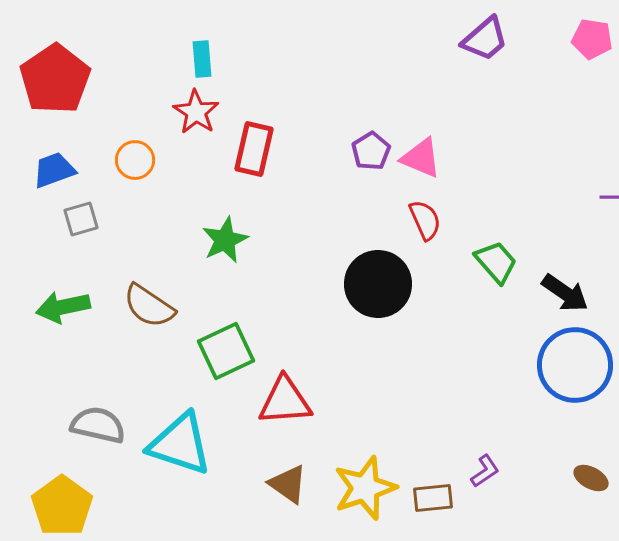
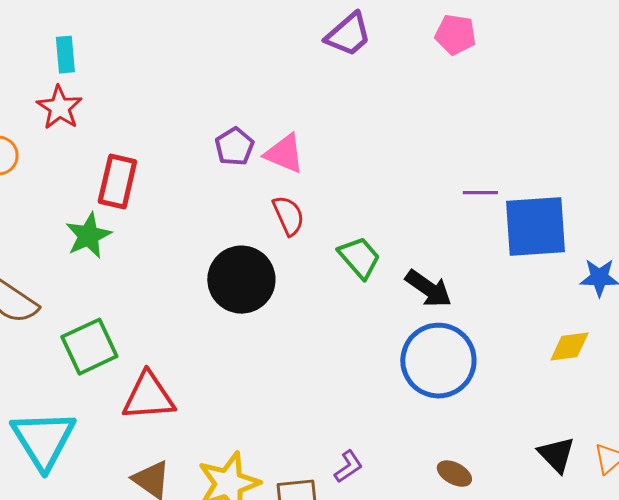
red rectangle: (254, 149) -> (117, 182), moved
cyan triangle: (180, 444) -> (43, 440), turned 40

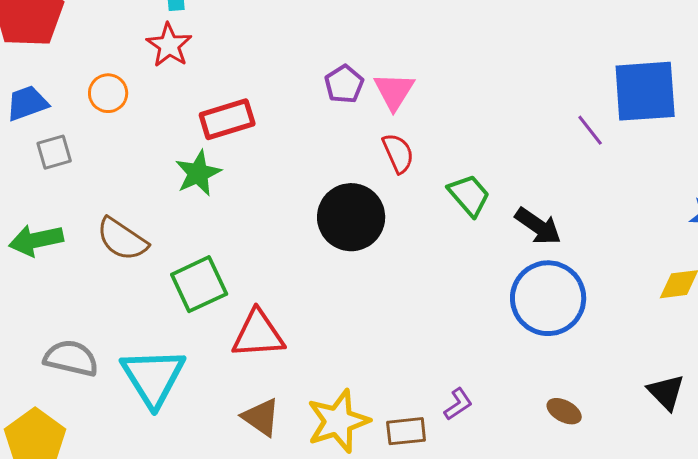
pink triangle: (284, 154) -> (394, 91), turned 39
red rectangle: (117, 182) -> (227, 119), turned 60
purple line: (480, 193) -> (590, 130), turned 52
blue square: (535, 227) -> (645, 91), moved

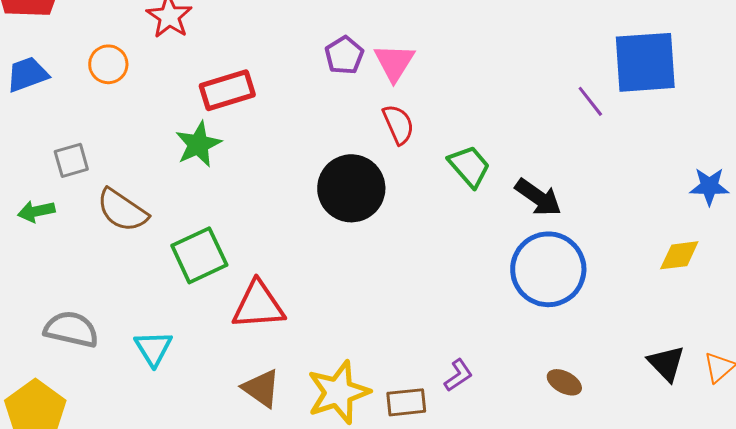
gray square: (54, 152) -> (71, 160), moved
green arrow: (36, 240) -> (36, 211), size x0.7
cyan triangle: (153, 377) -> (153, 348), size x0.6

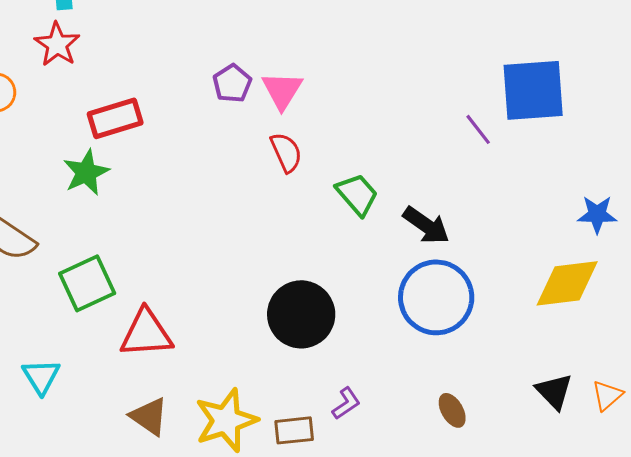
black circle: (351, 188) -> (301, 314), moved
yellow diamond: (679, 255) -> (567, 283), size x1.6
brown ellipse: (564, 382) -> (452, 410), turned 32

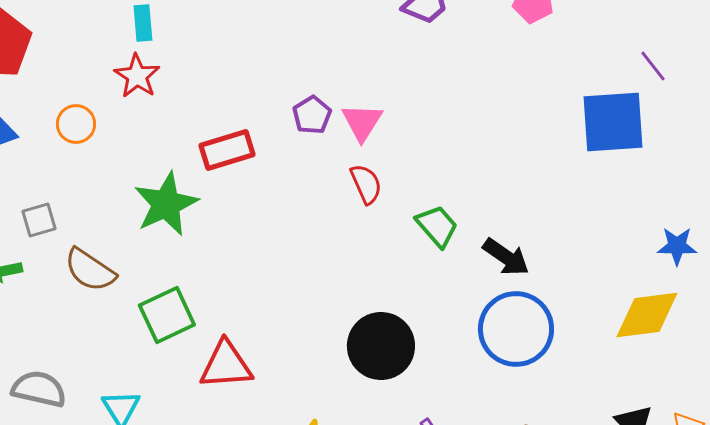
red rectangle: (115, 118) -> (227, 150), moved
purple line: (478, 129) -> (653, 66), moved
green star: (86, 172) -> (166, 204), size x1.4

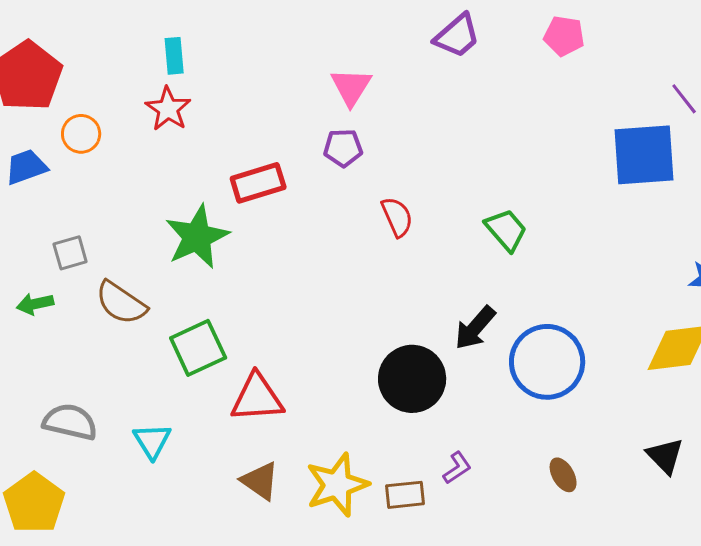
purple pentagon: (312, 115) -> (343, 148), turned 30
pink triangle: (362, 122) -> (351, 87), moved
orange circle: (76, 124) -> (81, 134), moved
green trapezoid: (437, 226) -> (506, 230), moved
black arrow: (506, 257) -> (475, 328), moved, turned 96

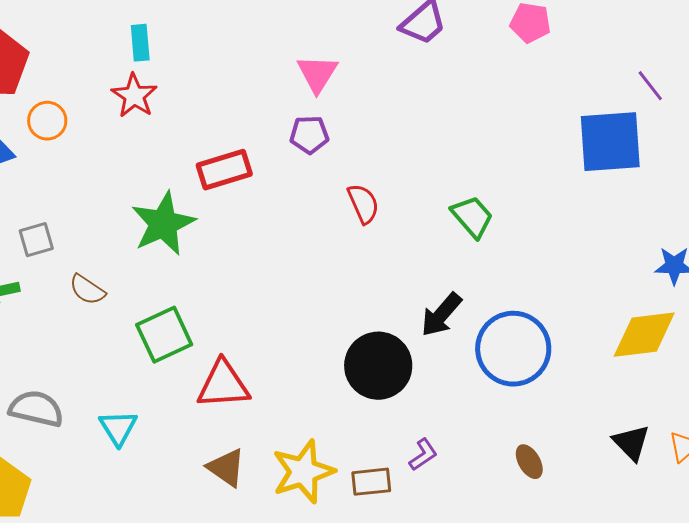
brown semicircle: (121, 303) -> (87, 290), size x0.7

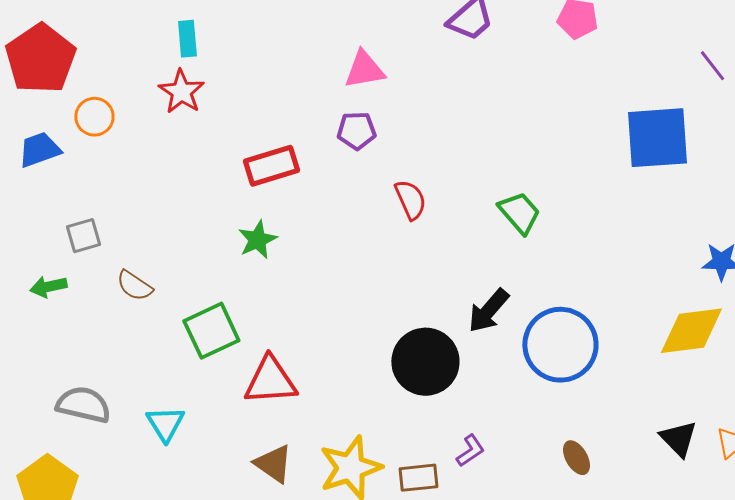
pink triangle: (317, 74) -> (364, 70), turned 48
purple line: (650, 86) -> (712, 66), moved
green star: (163, 224) -> (257, 240), moved, size x0.6

